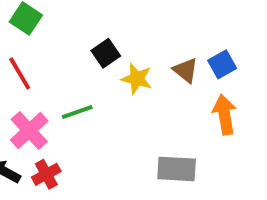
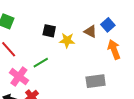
black square: (106, 53) -> (49, 31), turned -32

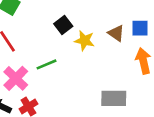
blue square: (108, 25) -> (140, 28), turned 32
black square: (49, 31) -> (63, 25), turned 32

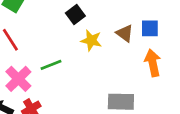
black square: (63, 25) -> (75, 15), moved

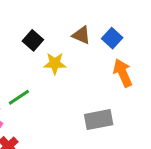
blue square: (150, 28) -> (112, 38), turned -36
brown triangle: (125, 33) -> (81, 35), moved

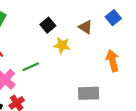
blue square: (112, 38) -> (113, 18), moved

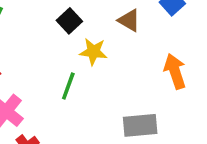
green line: (31, 67) -> (68, 86), moved, turned -42

